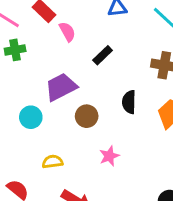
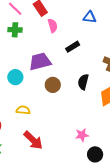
pink star: (109, 156) -> (82, 135), moved

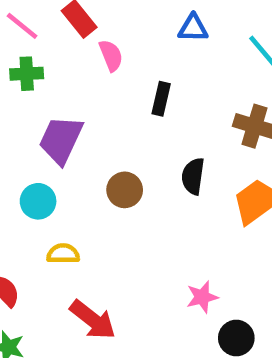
black rectangle: (73, 47) -> (161, 99), turned -40
purple trapezoid: (40, 62) -> (61, 140), moved, turned -45
cyan circle: (15, 77) -> (38, 201), moved

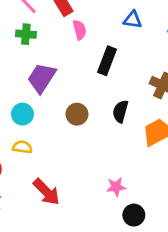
black rectangle: (161, 99) -> (107, 61), size x1.4
yellow semicircle: (63, 254) -> (22, 147), moved

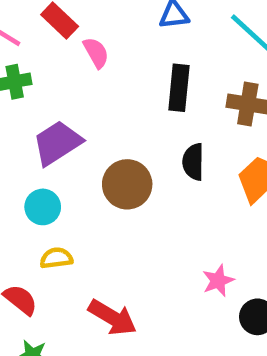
black rectangle: (107, 61) -> (179, 88), moved
purple trapezoid: (42, 78) -> (57, 143), turned 40
brown circle: (77, 114) -> (127, 184), size x1.4

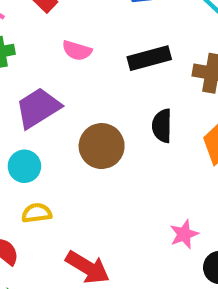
pink semicircle: (96, 53) -> (77, 51), moved, turned 136
black rectangle: (179, 88) -> (149, 58), turned 69

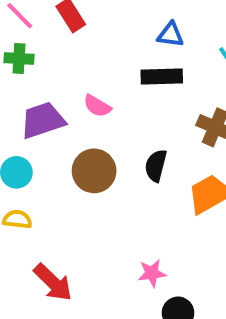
pink semicircle: (77, 51) -> (97, 106), moved
black rectangle: (149, 58) -> (162, 77), moved

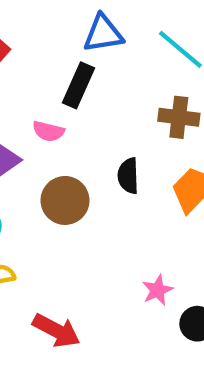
blue triangle: (170, 35) -> (103, 34), size x1.4
black rectangle: (162, 77) -> (79, 85), moved, turned -48

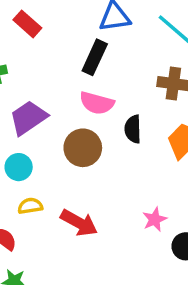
pink semicircle: (48, 131) -> (97, 103), moved, size x1.4
red arrow: (56, 331) -> (79, 223), moved

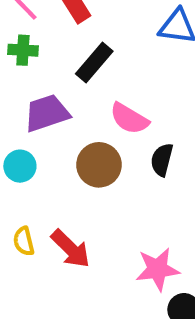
black rectangle: (95, 57) -> (94, 63), moved
yellow semicircle: (30, 206) -> (24, 241), moved, turned -110
pink star: (155, 219) -> (157, 269), size x1.5

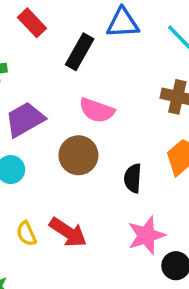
black rectangle: (94, 63) -> (80, 52), moved
black semicircle: (162, 160) -> (133, 178), moved

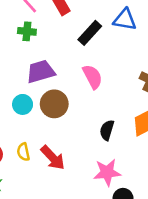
pink semicircle: (97, 110) -> (93, 77), turned -150
brown circle: (78, 155) -> (54, 104), moved

